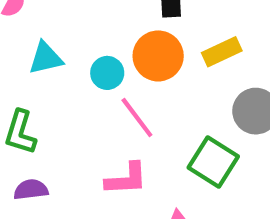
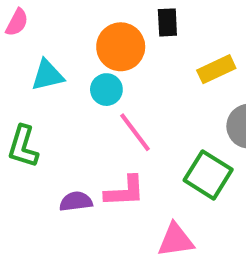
orange circle: (158, 56) -> (121, 47), moved
purple semicircle: (31, 190) -> (76, 201), moved

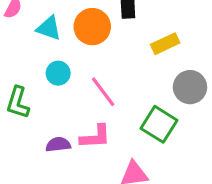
cyan triangle: (47, 75) -> (49, 28), moved, turned 32
cyan circle: (106, 90) -> (58, 73), moved

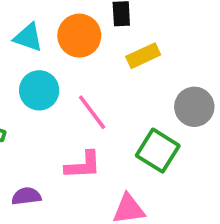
yellow rectangle: (165, 44) -> (143, 56), moved
cyan circle: (58, 73) -> (39, 90), size x1.4
purple semicircle: (58, 145) -> (26, 196), moved

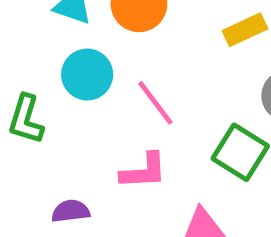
yellow rectangle: (143, 56) -> (245, 30), moved

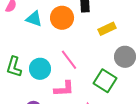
cyan circle: (87, 75) -> (40, 69), moved

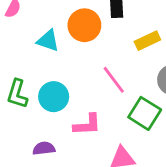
cyan triangle: (34, 19) -> (48, 41), moved
pink line: (69, 60) -> (114, 80), moved

